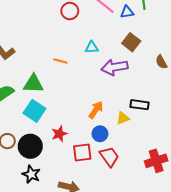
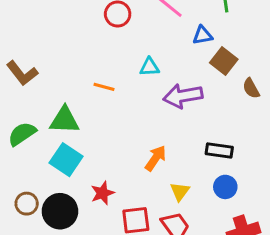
blue triangle: (127, 12) -> (203, 35), moved
brown square: (131, 42) -> (224, 61), moved
yellow triangle: (123, 118) -> (180, 191), moved, turned -32
blue circle: (100, 134) -> (225, 187), moved

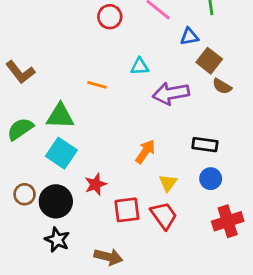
brown semicircle: (251, 88) -> (222, 86), moved, turned -30

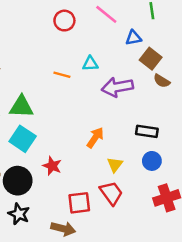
orange line: (97, 85) -> (62, 75), moved
red star: (96, 184) -> (52, 166), turned -30
red square: (127, 210) -> (79, 203), moved

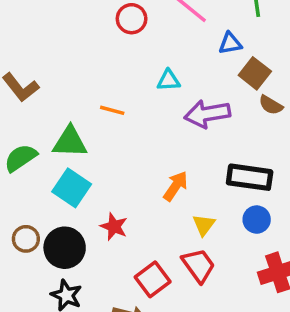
orange line: (62, 75) -> (112, 110), moved
black rectangle: (147, 131) -> (250, 177), size x1.4
red square: (79, 203) -> (153, 279), turned -30

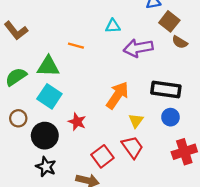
orange arrow: (176, 186) -> (117, 95), size x1.4
brown circle: (26, 239) -> (18, 118), moved

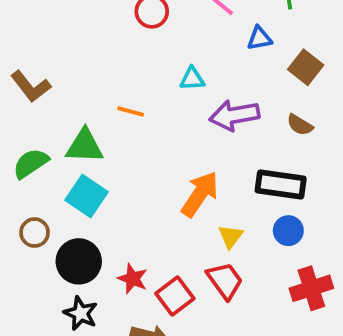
brown square: (169, 21) -> (306, 67), moved
brown semicircle: (180, 42) -> (300, 125), moved
red star: (77, 122) -> (133, 279), moved

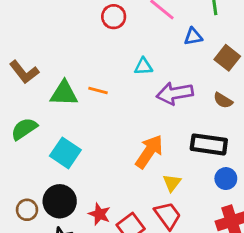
green triangle: (85, 146) -> (64, 93), moved
blue circle: (288, 231) -> (226, 179), moved
brown circle: (35, 233) -> (27, 210), moved

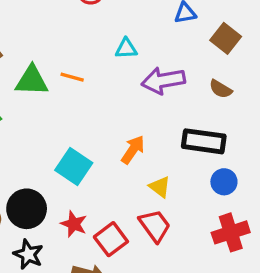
orange arrow: (149, 152) -> (133, 150), size x0.7
cyan square: (65, 153) -> (74, 167), moved
yellow triangle: (172, 183) -> (160, 187), turned -30

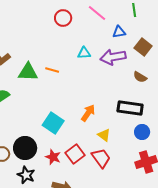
purple arrow: (163, 81) -> (113, 57), moved
red square: (111, 239) -> (75, 154), moved

